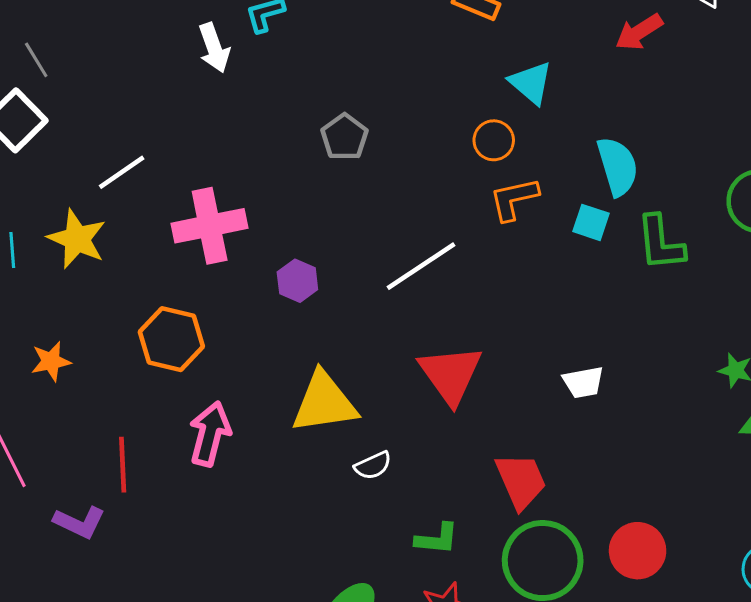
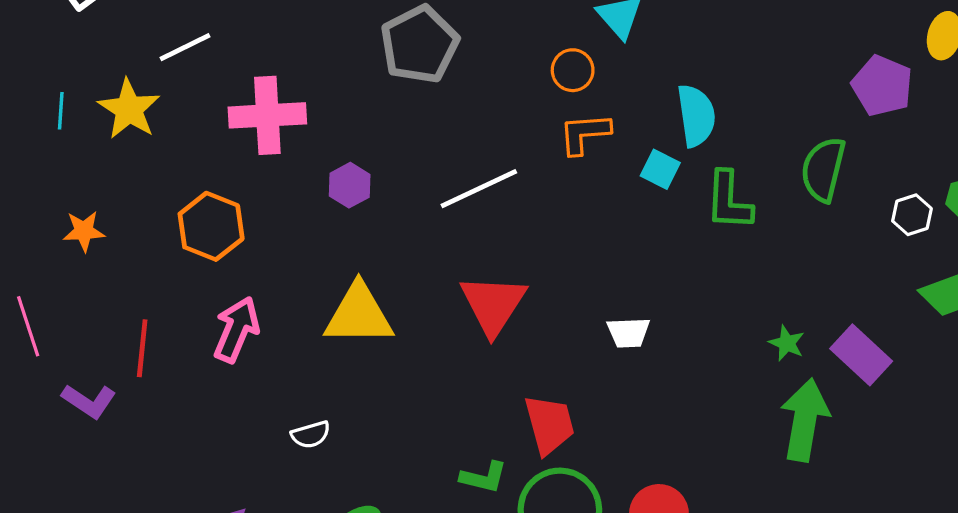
gray pentagon: (344, 137) -> (420, 44), size x1.6
white semicircle: (373, 466) -> (311, 435), moved
green L-shape: (437, 539) -> (484, 477), moved

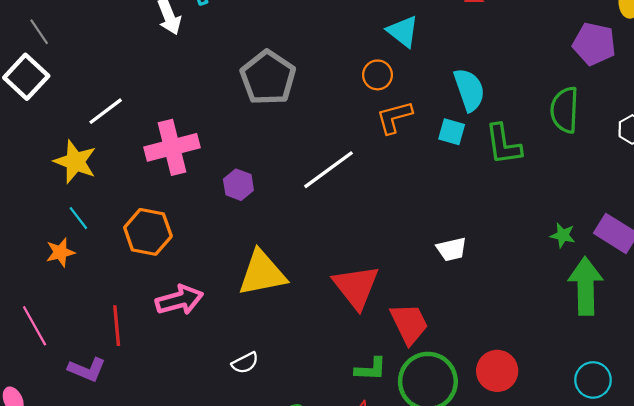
cyan line: (61, 111) -> (78, 218), moved, turned -30
red triangle: (493, 305) -> (356, 287), moved
pink arrow: (236, 329) -> (179, 300), turned 63

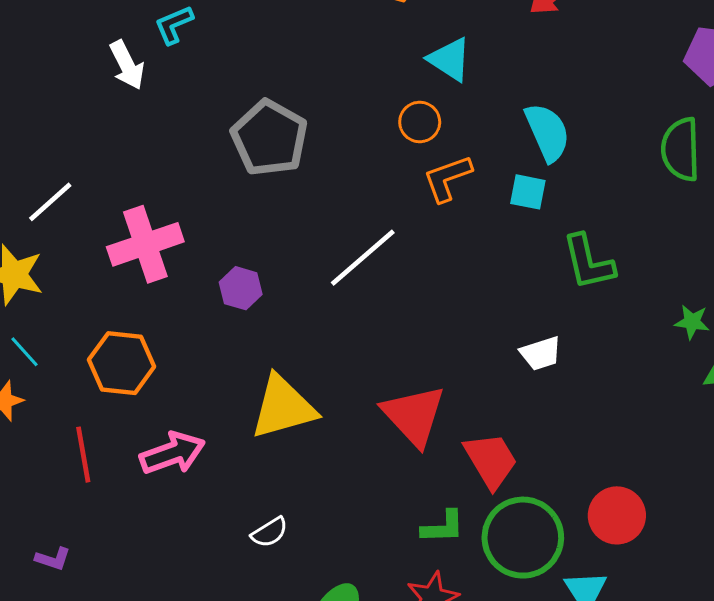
green L-shape: (503, 144) -> (588, 262), moved
red line: (117, 326) -> (83, 455), moved
purple L-shape: (87, 369) -> (53, 559), size x0.7

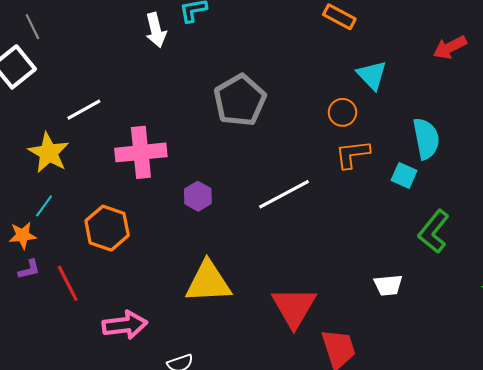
green L-shape: (588, 262) -> (434, 231), turned 39
cyan line: (25, 352) -> (44, 206), turned 65
pink arrow: (172, 453) -> (125, 325), moved
red line: (83, 455) -> (68, 283), turned -30
purple L-shape: (53, 559) -> (29, 269), moved, turned -45

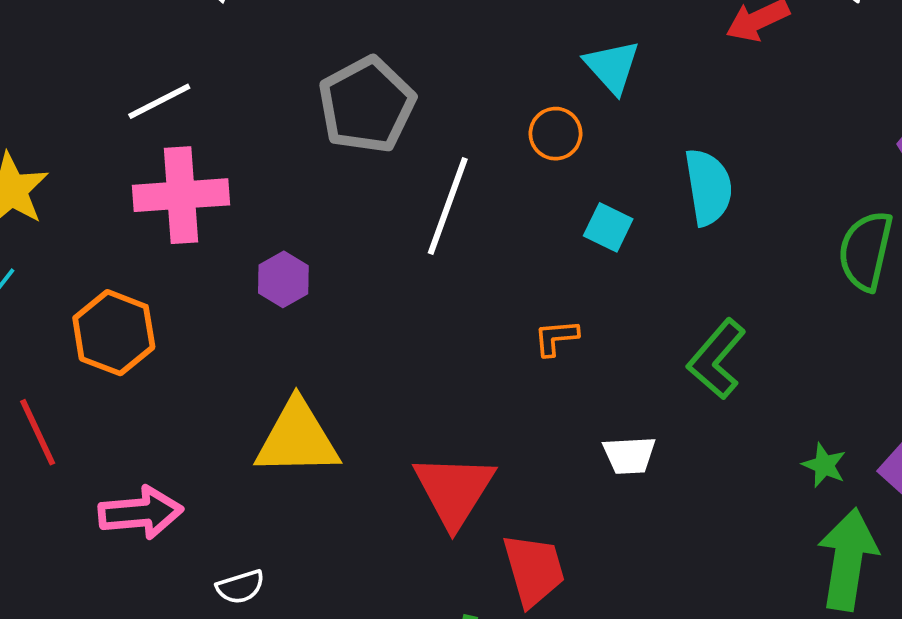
white line: (84, 110) -> (159, 101), moved
orange L-shape: (352, 154) -> (556, 338), moved, size x0.7
cyan square: (404, 175) -> (608, 227), moved
white line: (284, 194) -> (448, 206), moved, turned -44

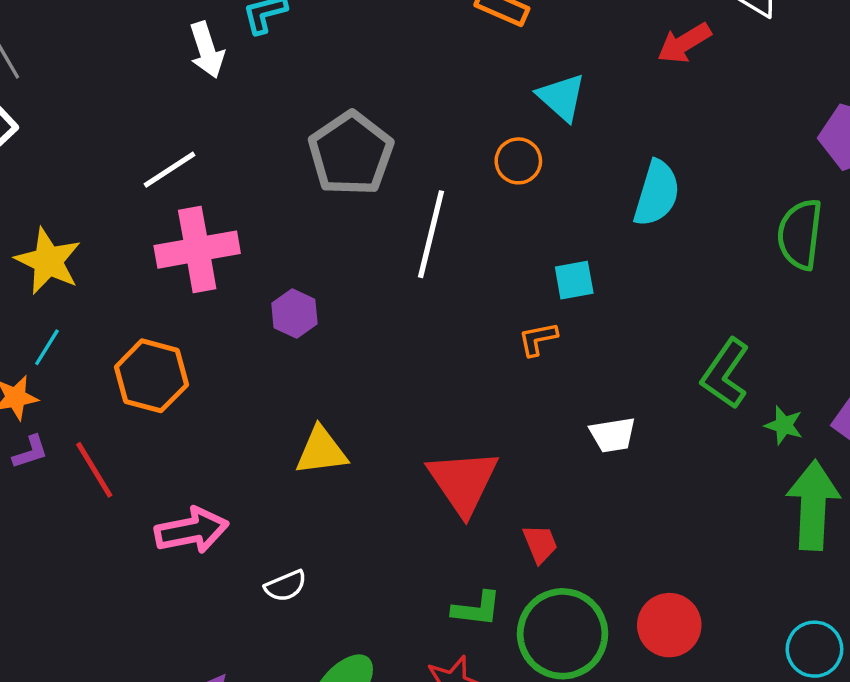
cyan semicircle: (708, 187) -> (657, 193), turned 32
cyan square: (608, 227) -> (574, 280), moved, turned -30
green L-shape: (717, 359) -> (725, 374), moved
yellow triangle: (297, 438) -> (321, 451), size x0.7
red trapezoid: (534, 570) -> (540, 544), size x0.6

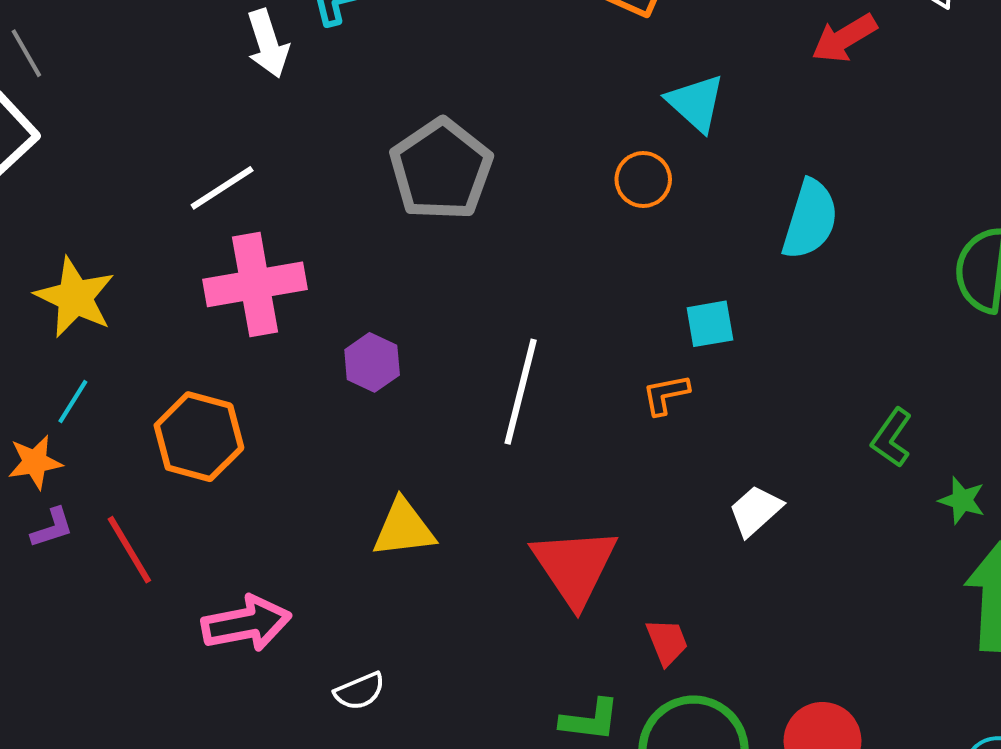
white line: (431, 234) -> (521, 392), moved
green L-shape: (725, 374) -> (892, 438), size x0.7
white trapezoid: (613, 435) -> (755, 511), turned 147

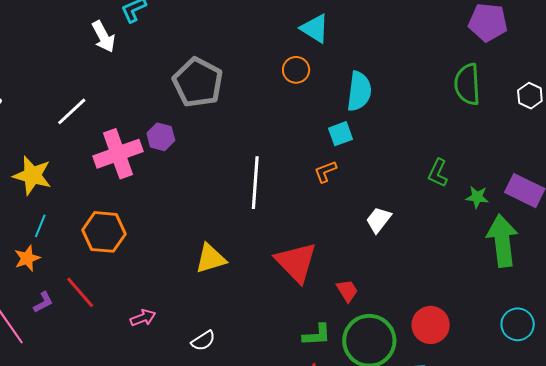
white line: (222, 188) -> (72, 111), moved
cyan semicircle: (810, 219) -> (359, 91), moved
purple hexagon: (372, 362) -> (161, 137), moved
purple L-shape: (52, 528) -> (43, 302), moved
pink arrow: (246, 624) -> (143, 318), size x0.6

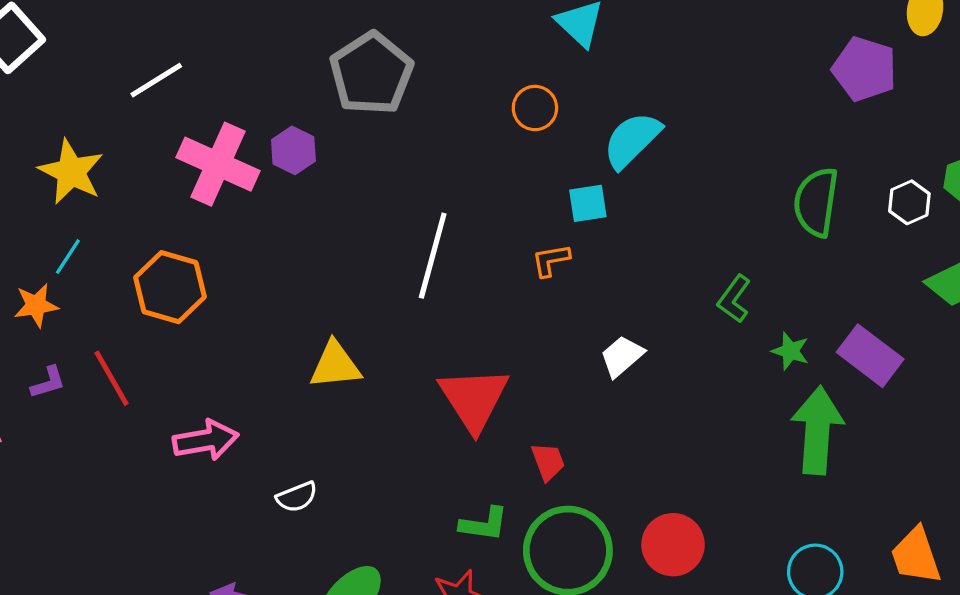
orange circle: (296, 70) -> (535, 108), moved
green semicircle: (467, 84) -> (816, 202), moved
cyan semicircle: (359, 91) -> (632, 140), turned -153
pink cross: (118, 154) -> (218, 164), turned 33
pink arrow: (143, 318) -> (206, 440), size x1.5

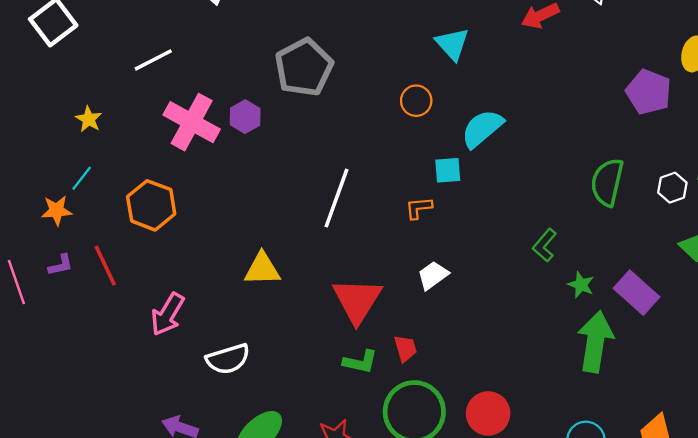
yellow star: (71, 172) -> (89, 119), size x0.6
white trapezoid: (622, 356) -> (433, 275), moved
pink arrow: (206, 440) -> (168, 314), turned 126
white semicircle: (297, 497) -> (228, 359), size x1.5
green L-shape: (484, 524) -> (360, 362), moved

